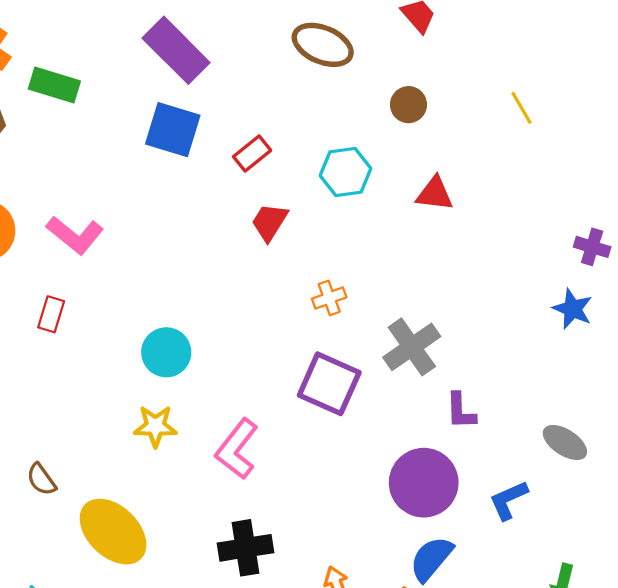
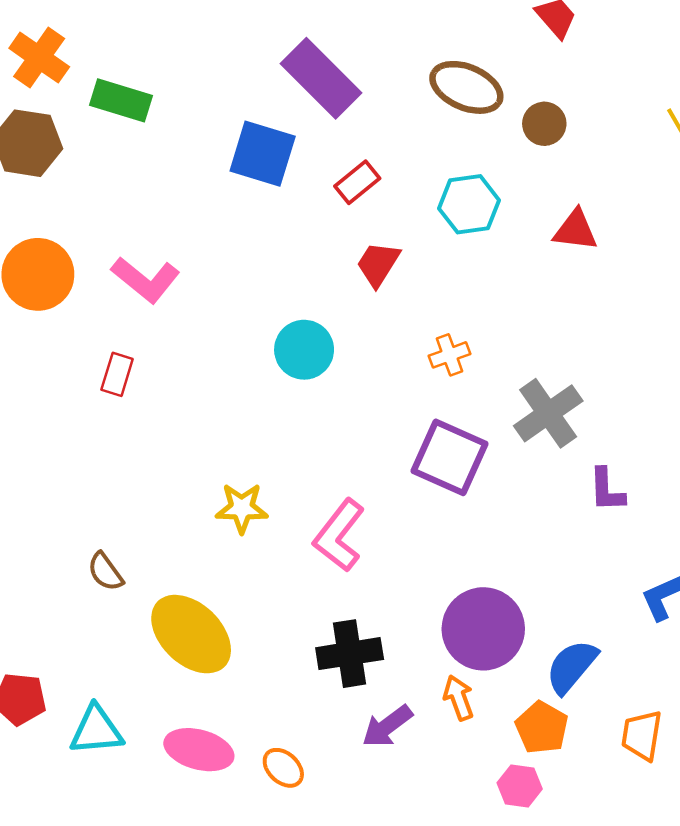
brown ellipse: (323, 45) -> (466, 87), moved
purple rectangle: (176, 50) -> (321, 78), moved
cyan circle: (166, 352) -> (304, 350), moved
purple circle: (424, 483) -> (483, 629), moved

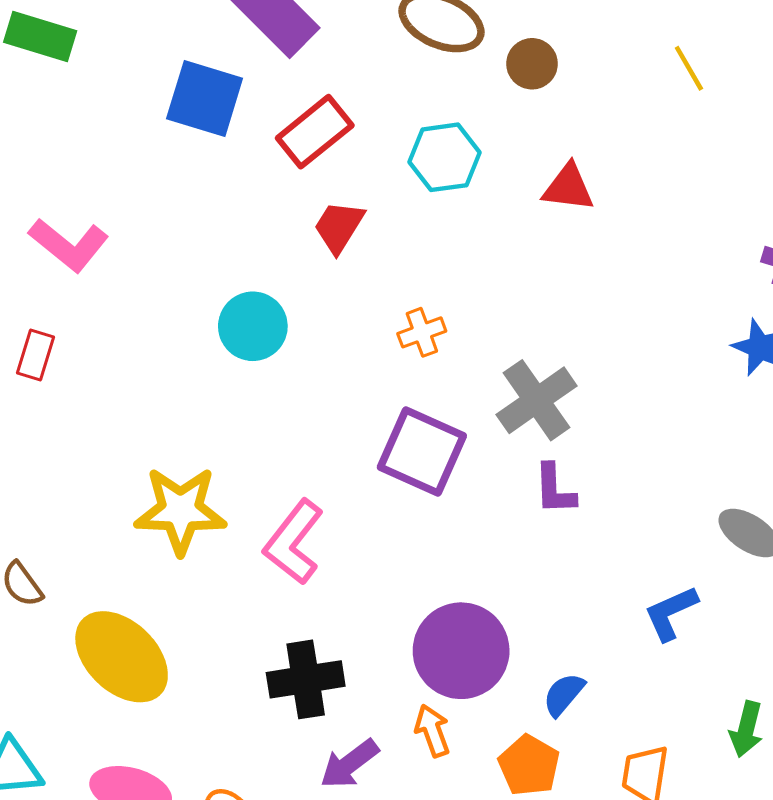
red rectangle: (357, 182) -> (315, 132), size x1.4
purple L-shape: (607, 490) -> (555, 489), moved
yellow star: (242, 508) -> (180, 510), size x1.5
blue semicircle: (572, 667) -> (564, 694), size x0.7

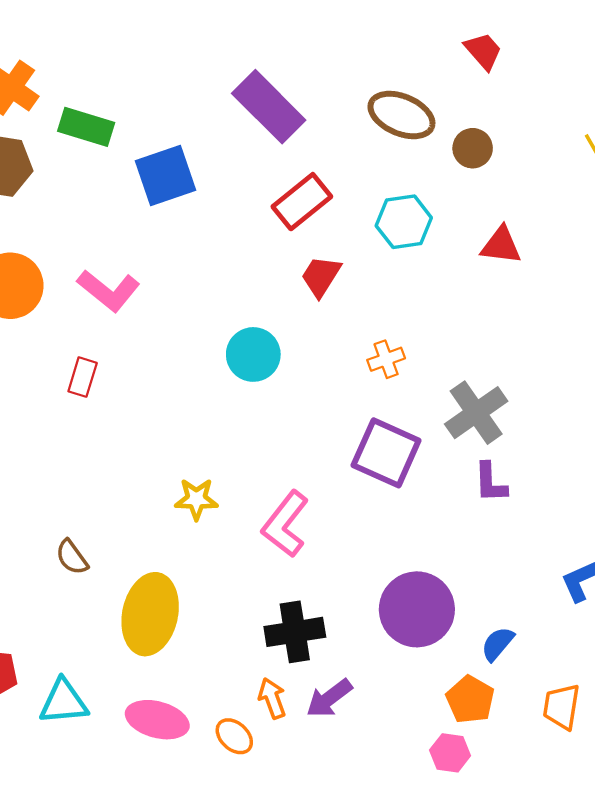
blue square: (205, 98) -> (166, 175), moved, turned -36
yellow star: (180, 510) -> (196, 499), size x0.6
yellow ellipse: (122, 657) -> (150, 614), turned 58
orange arrow: (432, 731) -> (272, 698), moved

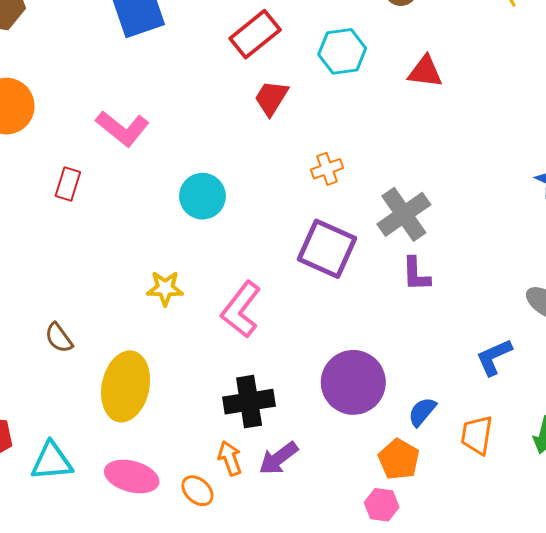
pink L-shape: (109, 290) -> (123, 128), moved
cyan circle: (253, 354) -> (202, 196), moved
orange trapezoid: (562, 707) -> (477, 435), moved

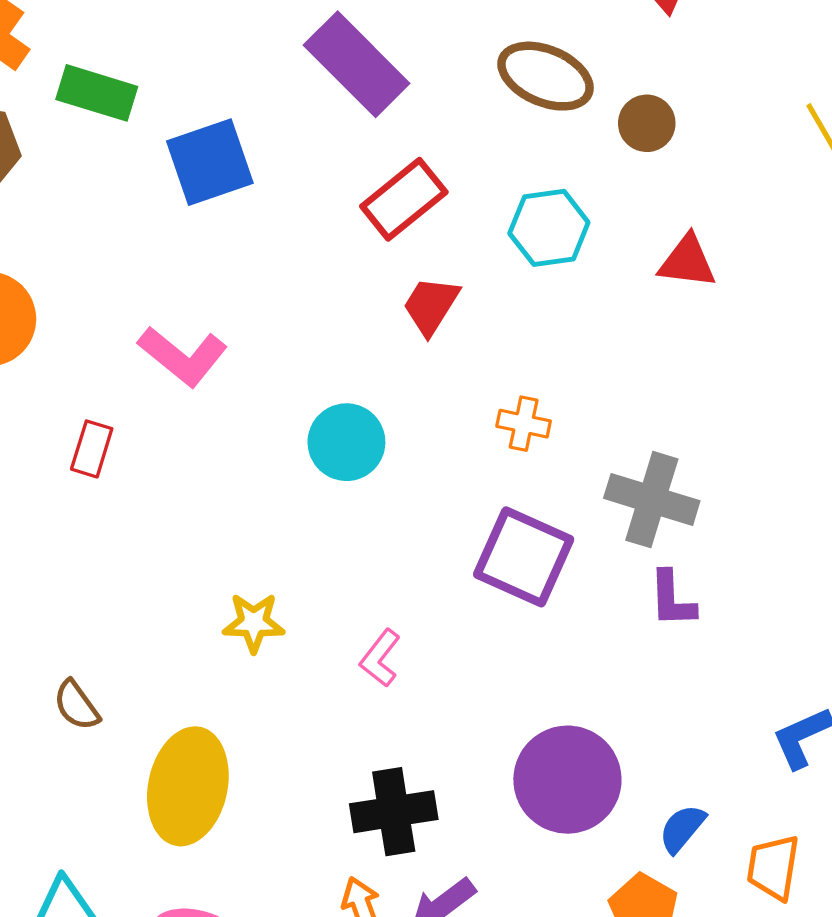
orange cross: (327, 169) -> (524, 424), turned 32
cyan circle: (202, 196) -> (346, 442), moved
gray cross: (404, 214) -> (652, 500), turned -38
pink L-shape: (241, 310) -> (380, 658), size x0.6

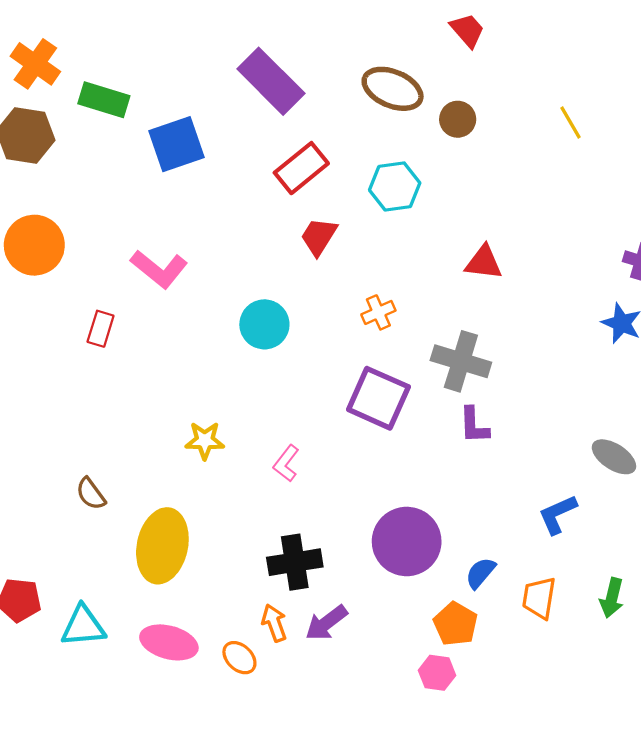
red triangle: (687, 262) -> (484, 263), moved
orange cross: (524, 424) -> (378, 312), turned -36

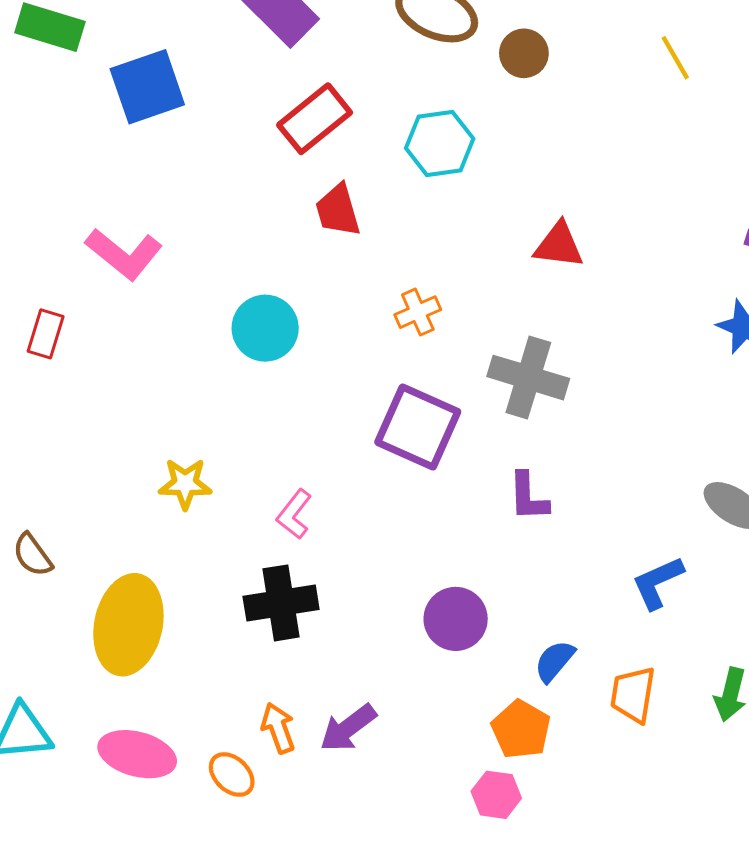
red trapezoid: (319, 236) -> (338, 210), turned -48
purple L-shape: (474, 425) -> (528, 497), moved
purple circle: (407, 541) -> (456, 619), size x0.7
black cross: (295, 562) -> (281, 603), moved

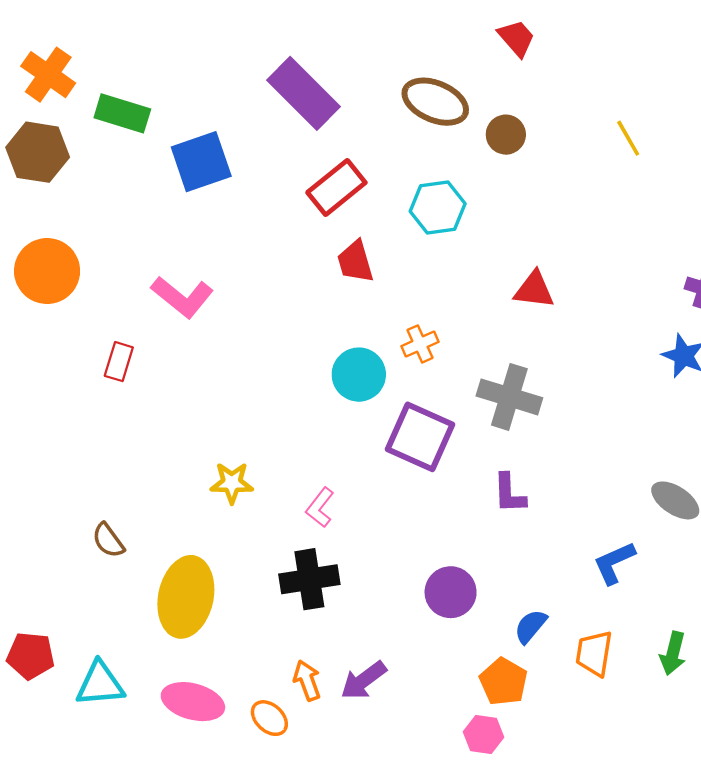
cyan circle: (265, 328) -> (359, 375), moved

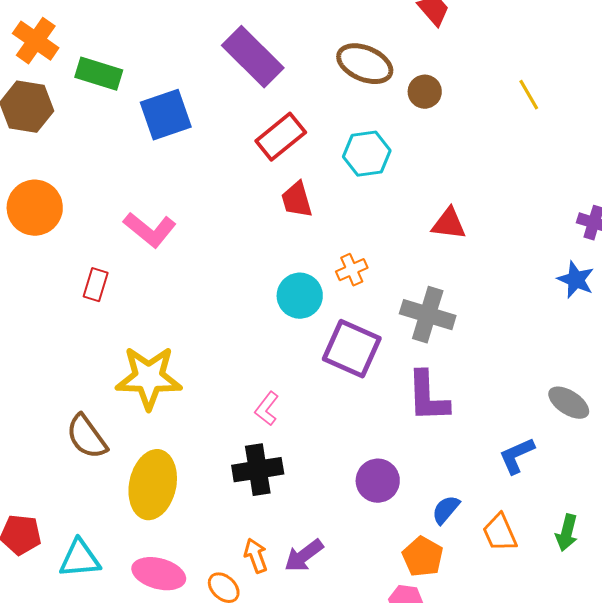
yellow star: (232, 483) -> (149, 378), moved, size x1.8
purple L-shape: (509, 493) -> (428, 397), size x1.5
brown semicircle: (108, 540) -> (87, 437), size x1.5
orange trapezoid: (594, 653) -> (500, 533), turned -33

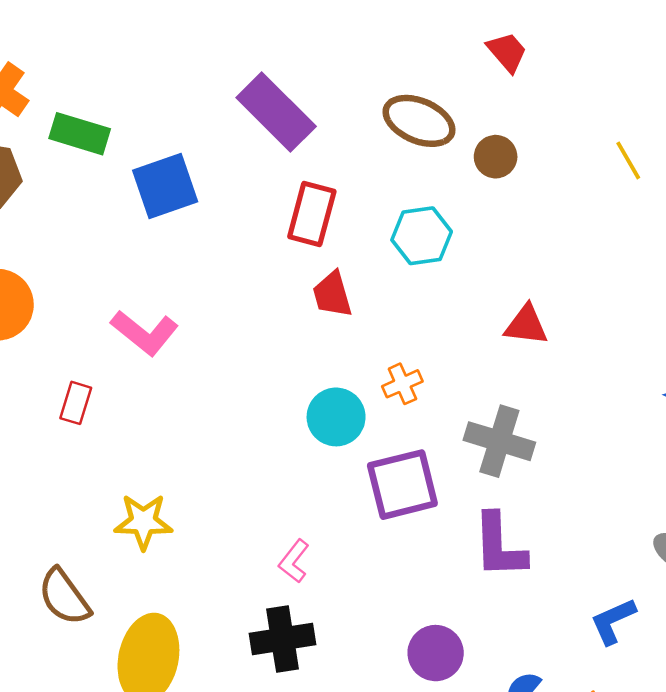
red rectangle: (281, 137) -> (312, 214), turned -36
purple square: (352, 349) -> (402, 485), turned -38
yellow star: (149, 378) -> (143, 522), size x0.7

